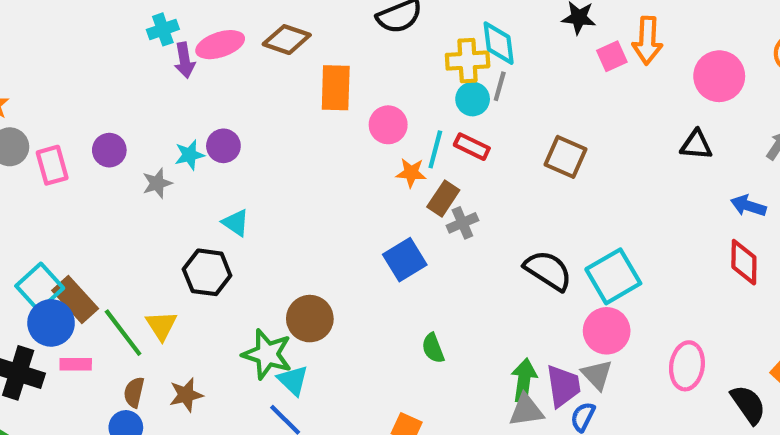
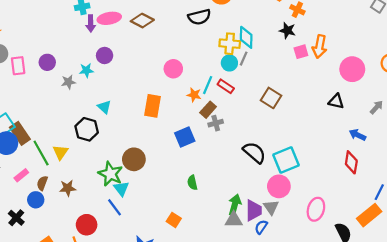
orange rectangle: (336, 88) -> (153, 106), moved
pink circle: (388, 125) -> (173, 69), moved
purple circle: (223, 146) -> (105, 55), moved
pink rectangle: (76, 364) -> (21, 175), moved, turned -48

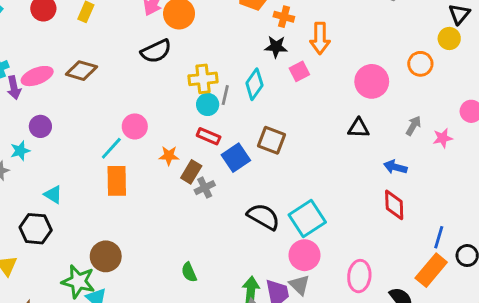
cyan diamond: (246, 37) -> (254, 84), moved, turned 45
orange arrow: (320, 47) -> (320, 38), moved
cyan line: (208, 85) -> (111, 148), moved, turned 30
blue square: (185, 137) -> (236, 158), moved

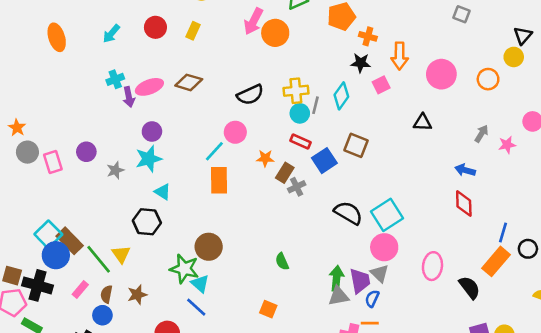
black semicircle: (156, 51) -> (250, 95), moved
pink circle: (372, 81) -> (441, 74), moved
black triangle: (359, 128) -> (423, 122), moved
cyan star: (20, 151) -> (149, 159), moved, size x1.5

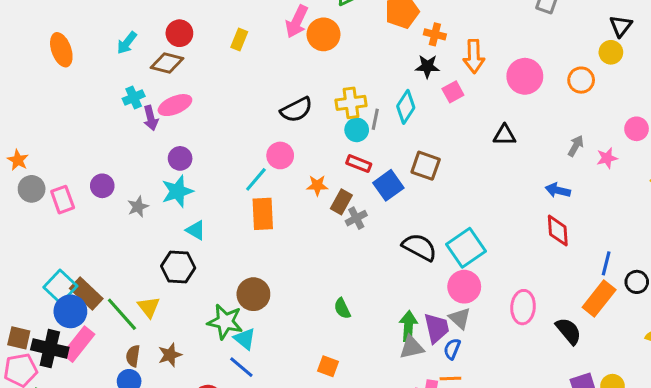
yellow rectangle: (193, 31) -> (239, 40), moved
brown diamond: (189, 82) -> (167, 63), moved
pink rectangle: (80, 290) -> (79, 344), moved, size x1.6

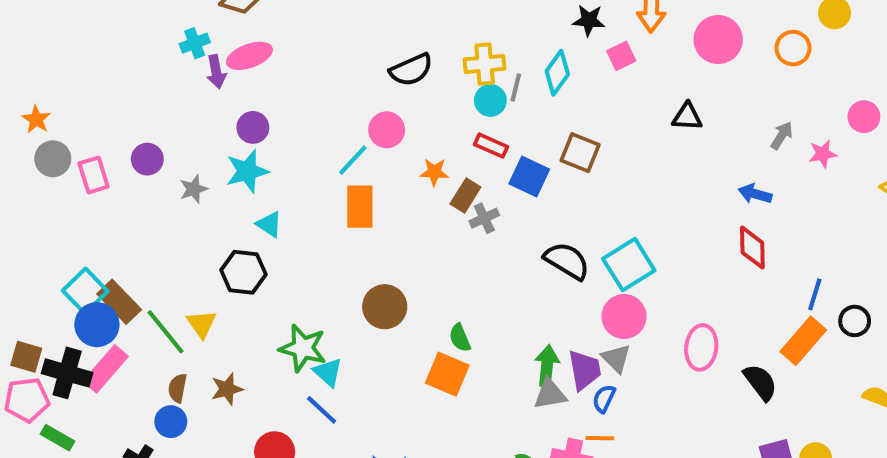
blue square: (388, 185) -> (529, 176), turned -32
brown circle: (253, 294) -> (385, 307), moved
orange square: (328, 366) -> (447, 374), moved, size x1.5

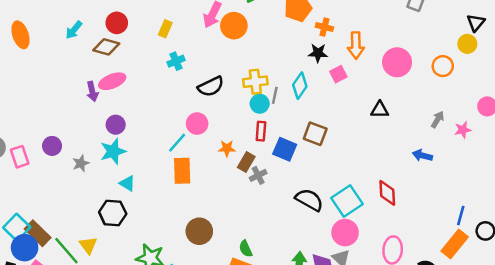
cyan cross: (195, 43) -> (176, 61), moved
red rectangle: (491, 146) -> (261, 131), turned 72
red diamond: (752, 248) -> (387, 193), moved

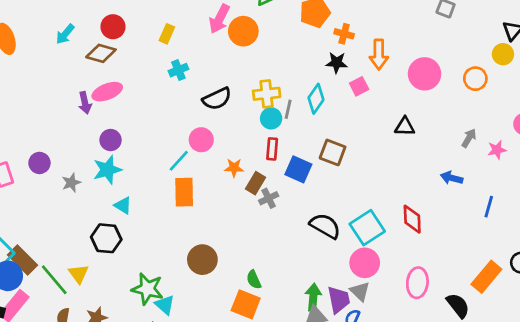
blue line: (461, 215) -> (489, 207), moved

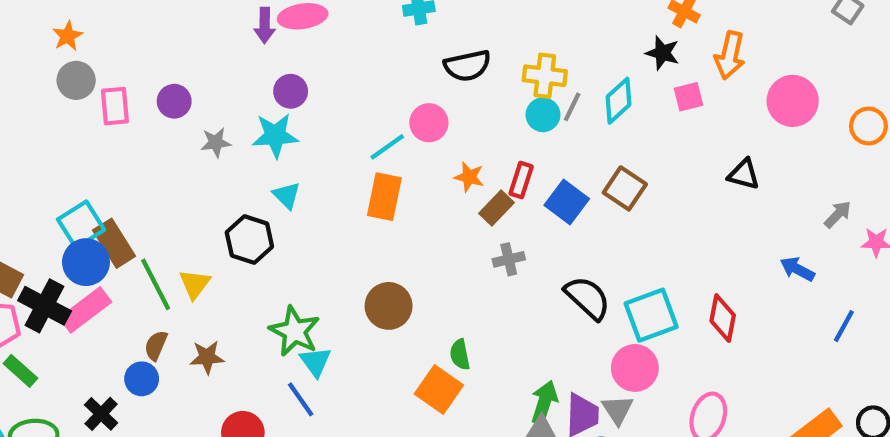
red rectangle: (272, 149) -> (521, 180), moved
gray cross: (269, 198) -> (509, 259), moved

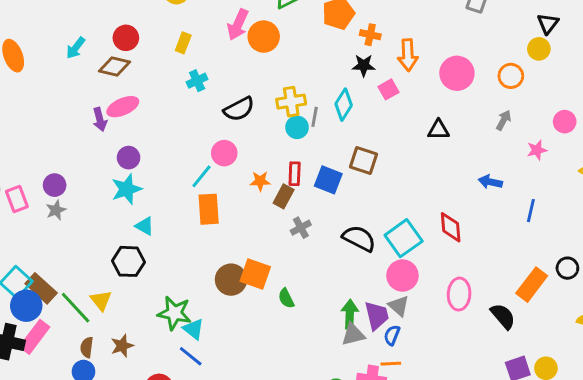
gray star: (216, 142) -> (56, 210), moved
gray arrow: (838, 214) -> (504, 120), moved
orange square: (439, 389) -> (255, 274), moved

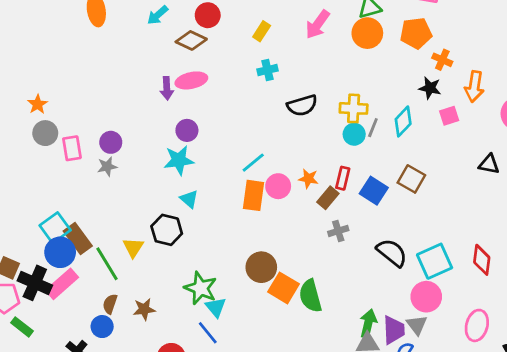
orange circle: (264, 37) -> (367, 33), moved
pink circle: (224, 153) -> (278, 186), moved
orange square: (255, 274) -> (284, 288), moved
green semicircle: (286, 298) -> (310, 296), size x1.6
yellow triangle: (101, 300) -> (133, 247), moved

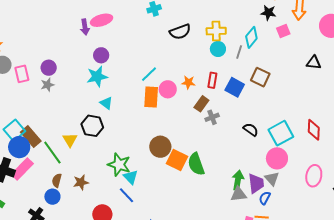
gray line: (373, 128) -> (239, 52), moved
brown rectangle: (328, 198) -> (201, 104), moved
black semicircle: (392, 253) -> (251, 130), size x0.7

